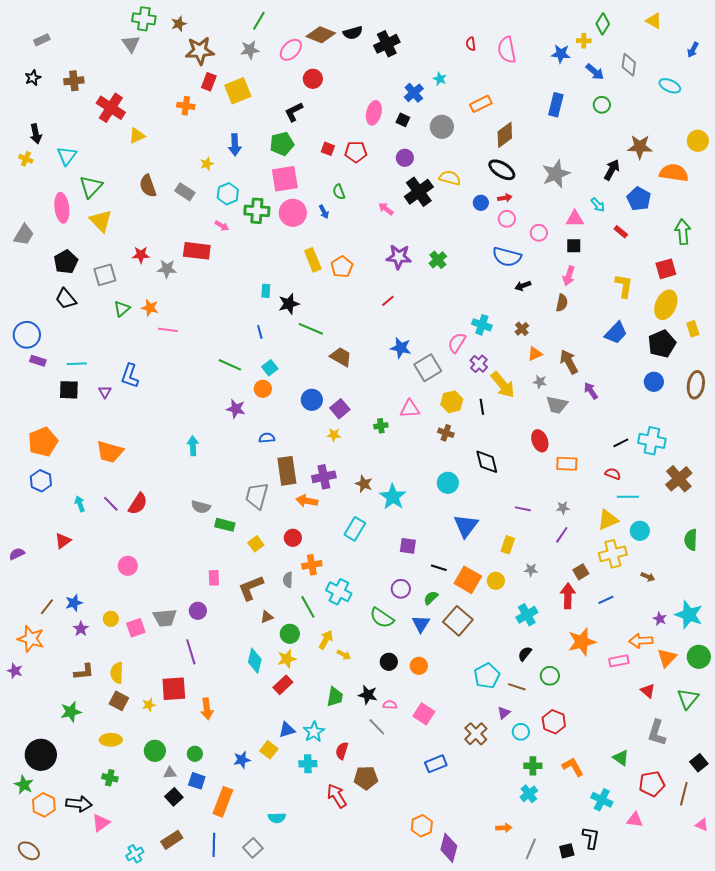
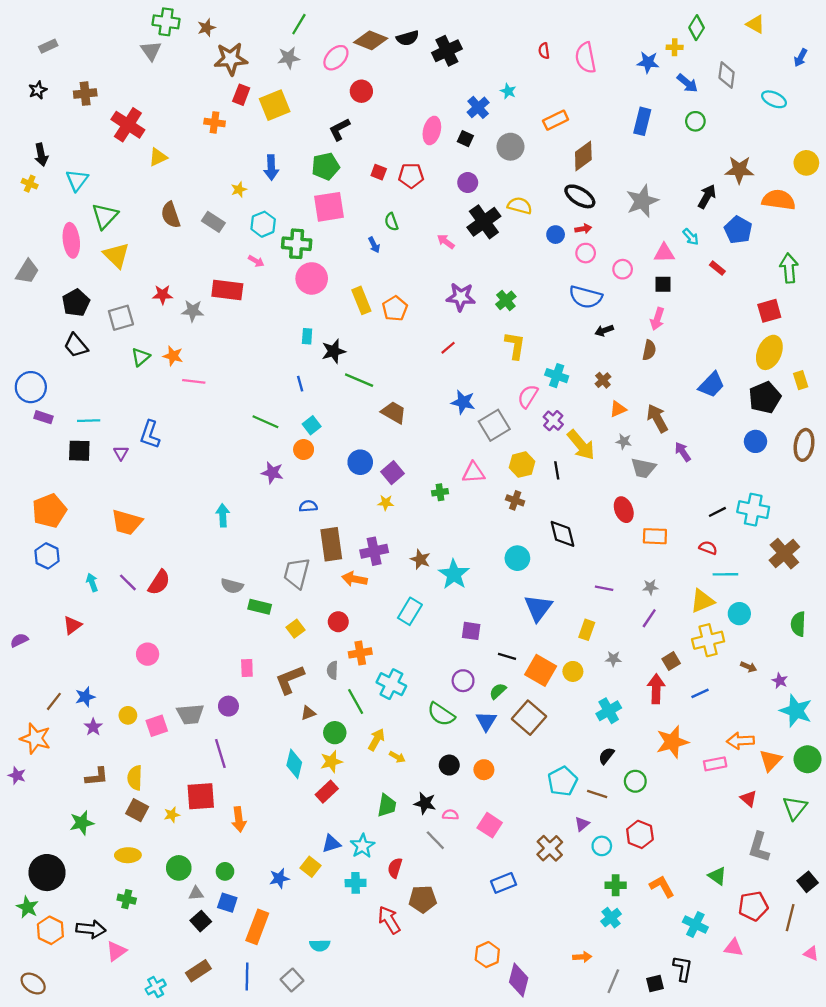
pink circle: (293, 213) -> (312, 278), moved
yellow L-shape: (624, 286) -> (515, 345), moved
purple star: (660, 619) -> (780, 681), moved

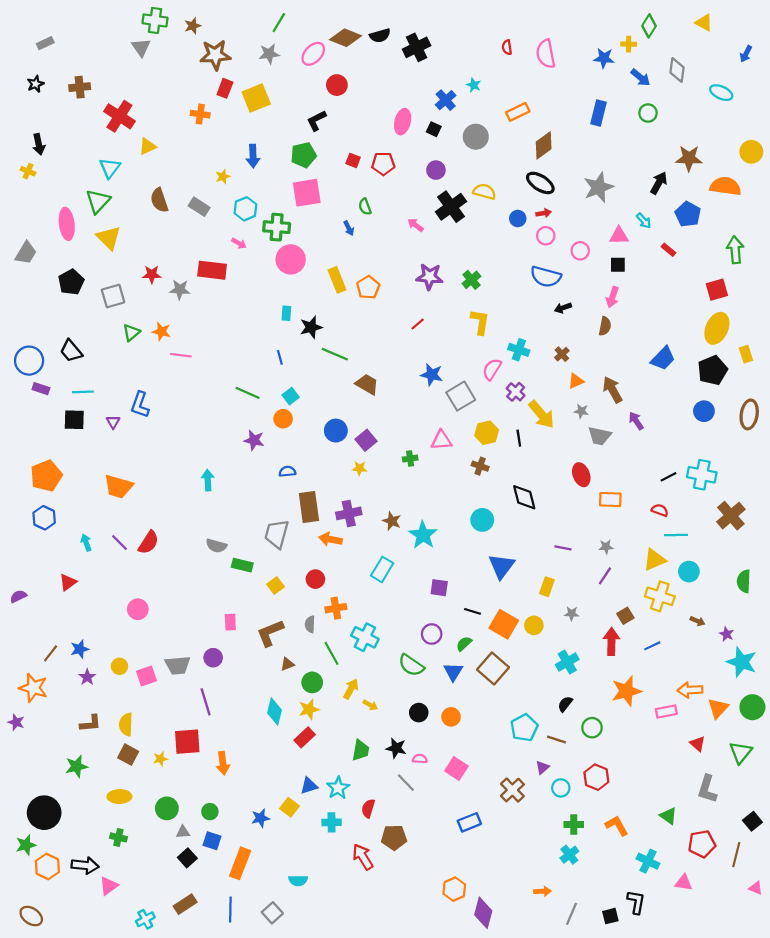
cyan triangle: (77, 180) -> (110, 168), moved
black trapezoid: (76, 345) -> (71, 351), moved
yellow cross: (708, 640) -> (660, 596), turned 32
green star: (27, 907) -> (26, 845), turned 30

